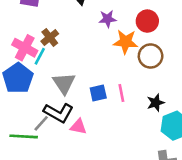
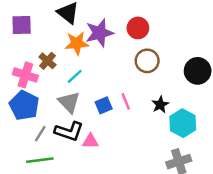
purple star: (108, 19) -> (99, 33), size x1.6
orange star: (126, 42) -> (77, 43), moved
cyan line: (40, 56) -> (75, 76), moved, turned 30
gray line: (41, 123) -> (40, 134), moved

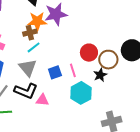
red circle: (138, 28) -> (89, 53), moved
brown cross: (47, 61) -> (30, 33), moved, turned 32
brown circle: (147, 61) -> (108, 60), moved
cyan hexagon: (183, 123) -> (81, 93), moved

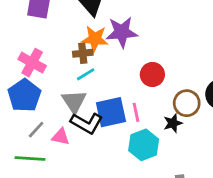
red circle: (89, 53) -> (152, 75), moved
blue square: (55, 72) -> (111, 112), size x1.6
black L-shape: (26, 91) -> (87, 123), moved
pink triangle: (42, 100) -> (61, 137), moved

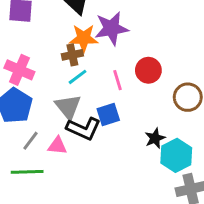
blue square: (111, 112) -> (108, 114), size x0.7
pink line: (136, 112) -> (118, 80), moved
black star: (173, 123) -> (155, 138), moved
cyan hexagon: (144, 145) -> (176, 155), moved

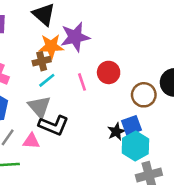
blue square: (108, 114) -> (131, 125), moved

